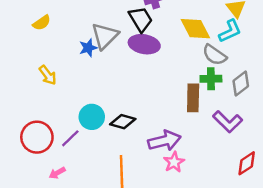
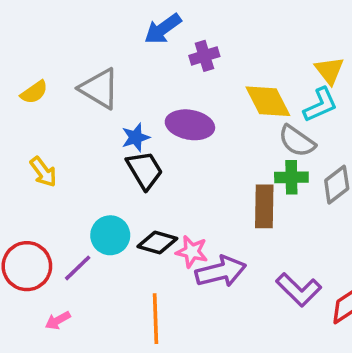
black trapezoid: (141, 19) -> (145, 170), moved
gray triangle: (105, 36) -> (99, 89), moved, turned -44
blue star: (88, 48) -> (136, 137), moved
purple L-shape: (228, 122) -> (299, 290), moved
pink star: (174, 162) -> (192, 252), moved, turned -30

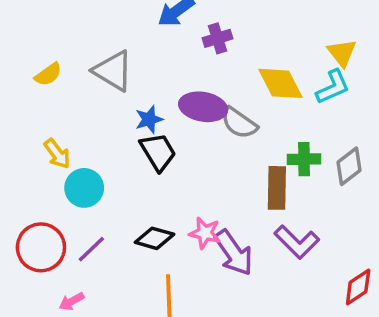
gray semicircle: (297, 141) -> (239, 123), moved
cyan circle: (110, 235) -> (84, 188), moved
black diamond: (157, 243) -> (154, 238), moved
purple arrow: (221, 272) -> (234, 253), turned 69
purple L-shape: (299, 290) -> (297, 242), moved

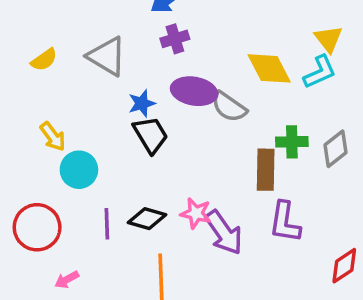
purple cross: (218, 38) -> (175, 39), moved
purple L-shape: (297, 242) -> (285, 222), turned 54
purple line: (91, 249) -> (107, 224), moved, turned -48

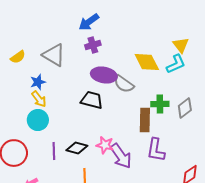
blue star: (142, 103) -> (38, 82), moved
black trapezoid: (150, 135) -> (92, 100), moved, turned -45
yellow arrow: (53, 137) -> (39, 99), moved

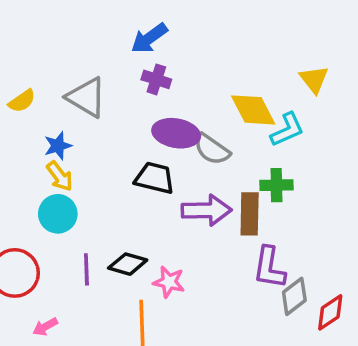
purple cross: (93, 45) -> (156, 79), turned 35
cyan L-shape: (176, 64) -> (287, 130), moved
gray diamond: (185, 108) -> (294, 296), moved
pink star: (105, 145) -> (169, 282), moved
purple arrow: (121, 156) -> (207, 210), moved, turned -56

